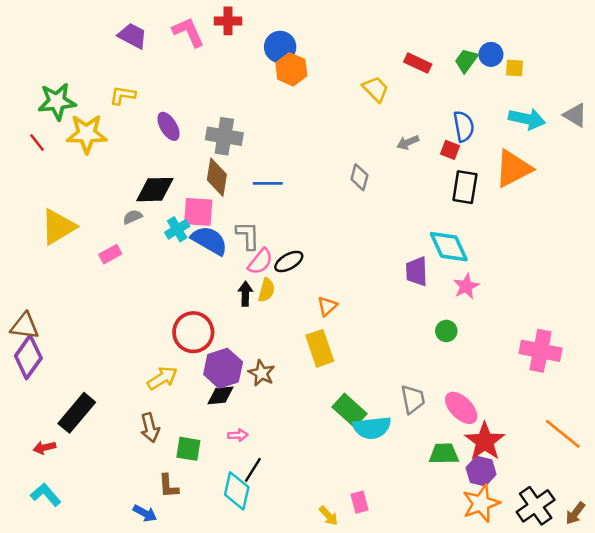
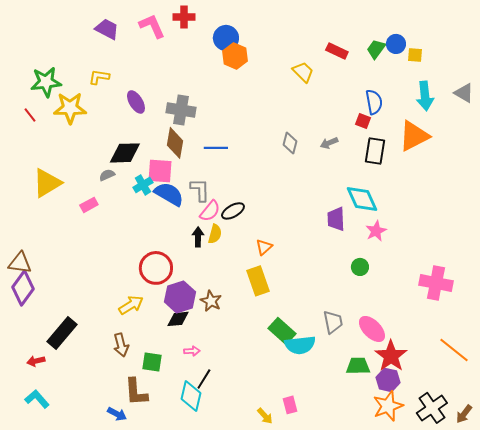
cyan arrow: (527, 119) -> (425, 96), turned 72
gray arrow: (408, 142) -> (329, 143), moved
brown L-shape: (168, 486) -> (136, 392), size x1.4

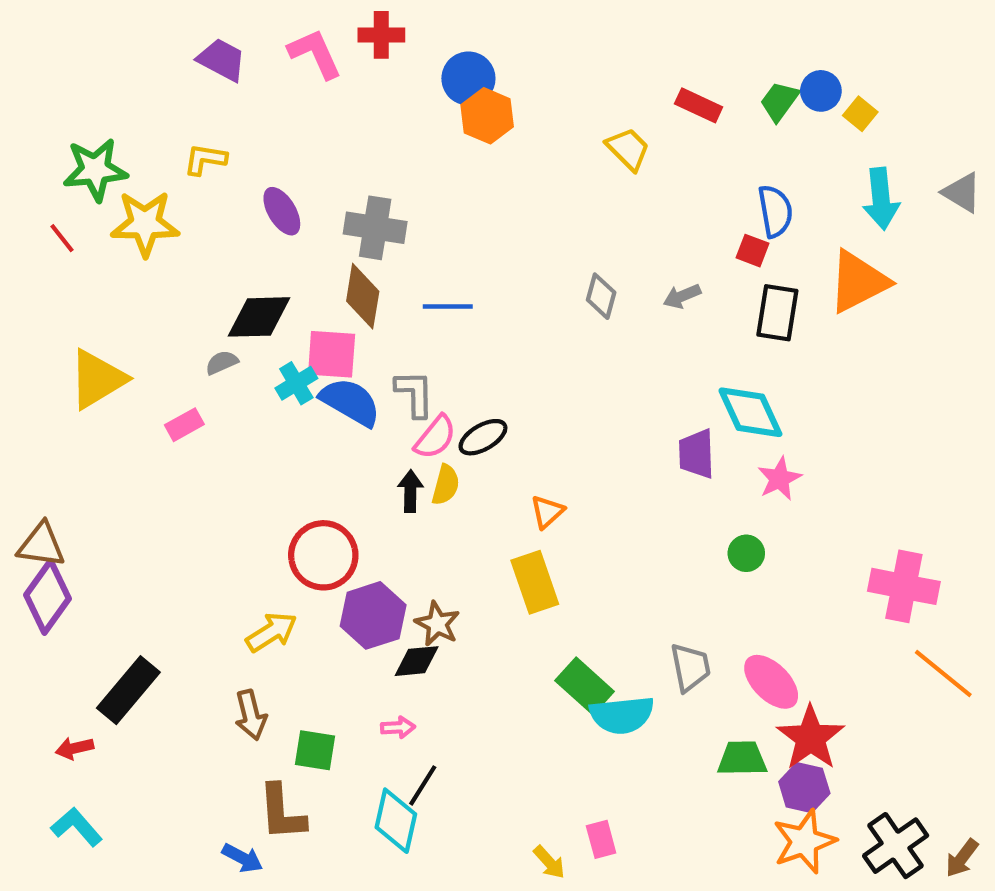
yellow square: (415, 55) -> (860, 114), turned 35
black diamond: (178, 319) -> (417, 661), moved
orange line: (454, 350) -> (943, 674), moved

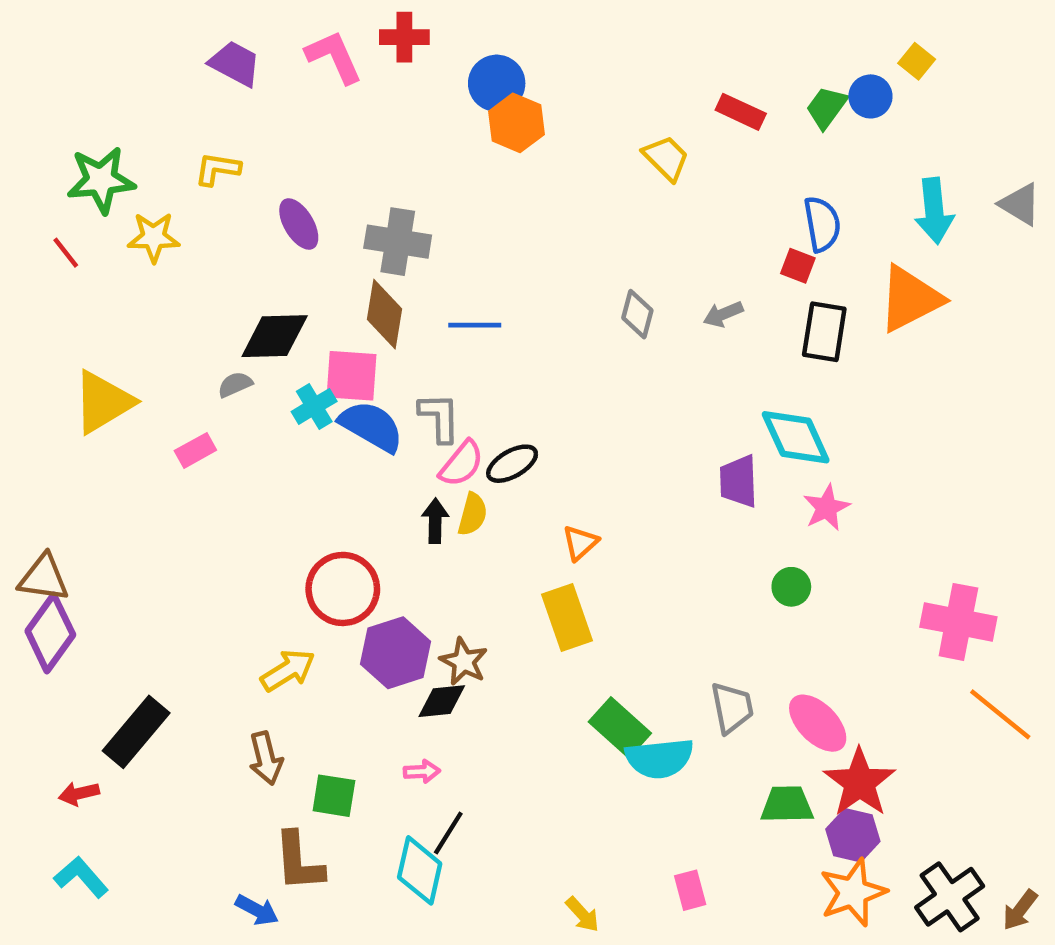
yellow square: (860, 114) -> (917, 61), moved
yellow star: (145, 224) -> (154, 237), size x0.7
pink rectangle: (601, 839) -> (690, 890), moved

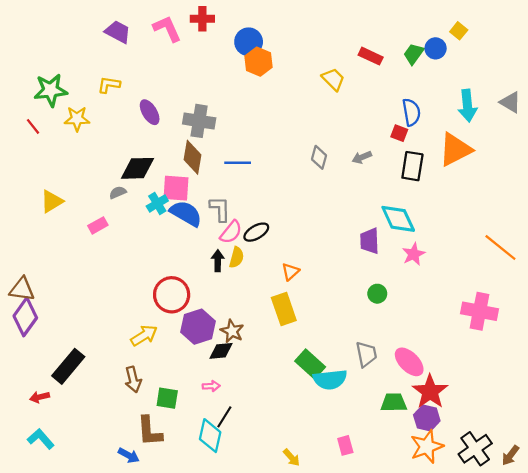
yellow triangle: (103, 402) -> (52, 201), size x0.7
green circle: (791, 587) -> (377, 294), moved
orange line: (1000, 714) -> (500, 247), moved

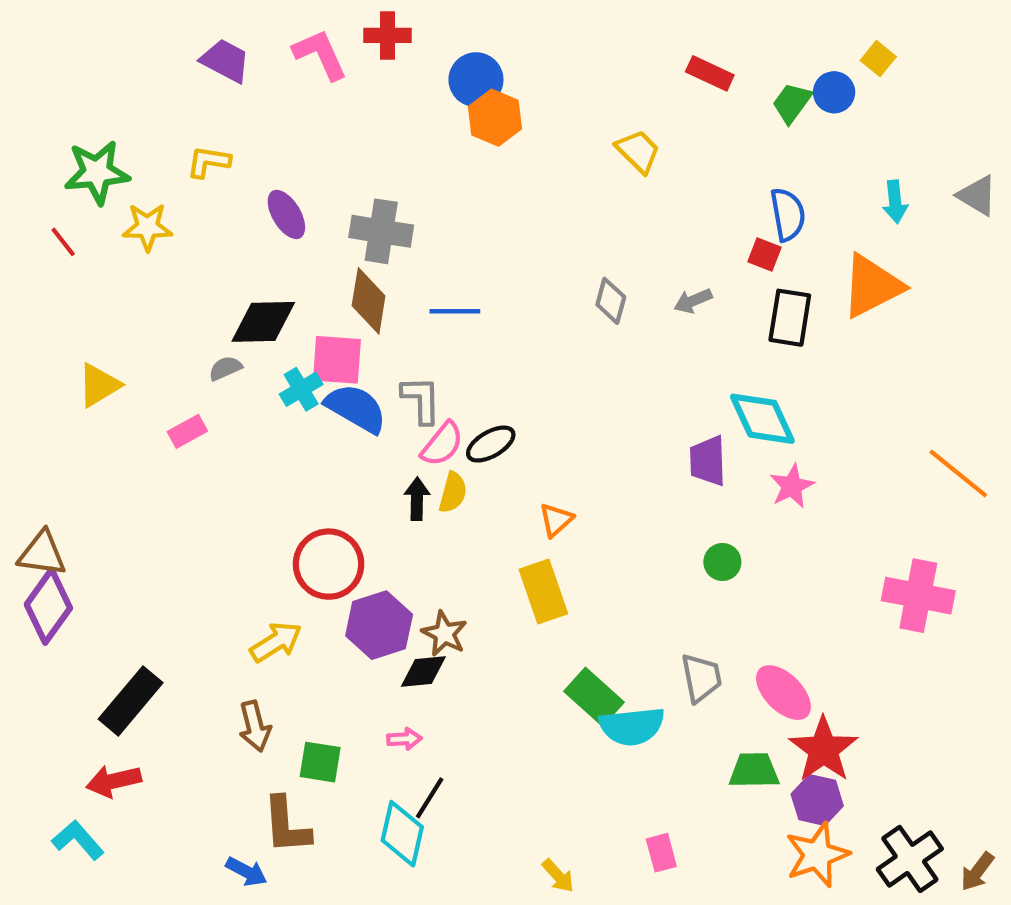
red rectangle: (371, 56) -> (710, 73), moved
cyan arrow: (467, 106) -> (895, 202), size x0.7
red arrow: (40, 397) -> (114, 781), moved, size x1.4

